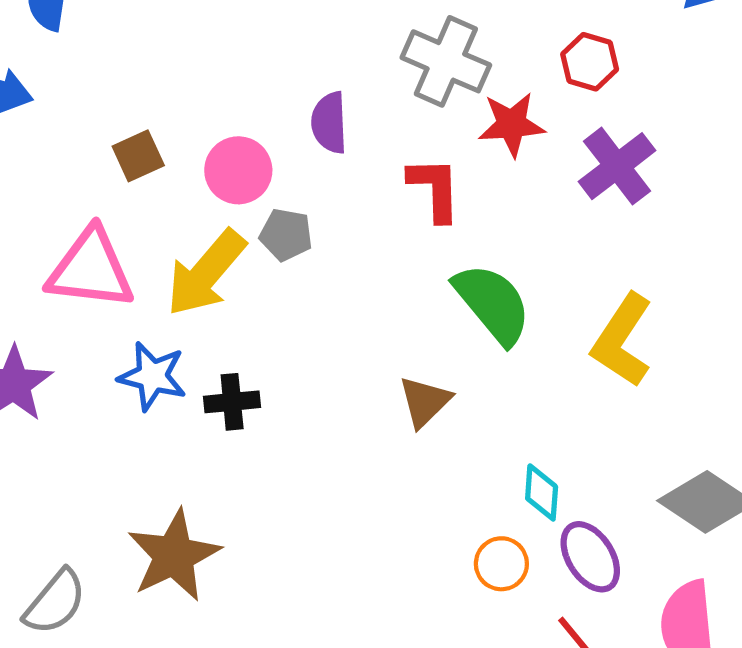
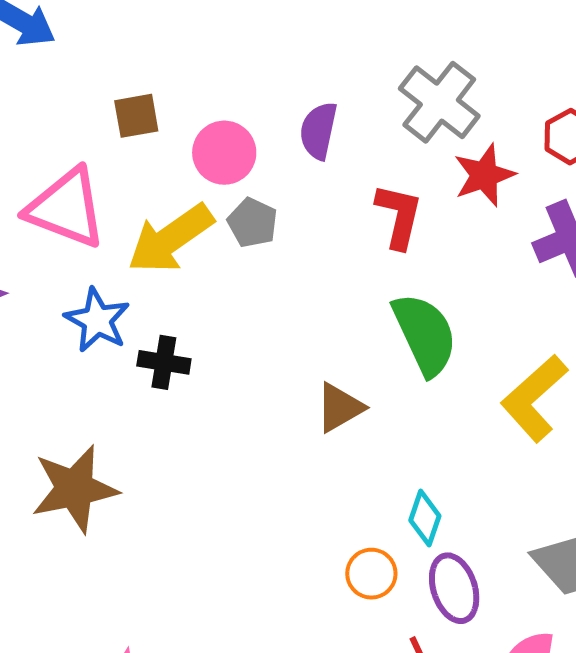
red star: (512, 124) -> (484, 175), turned -30

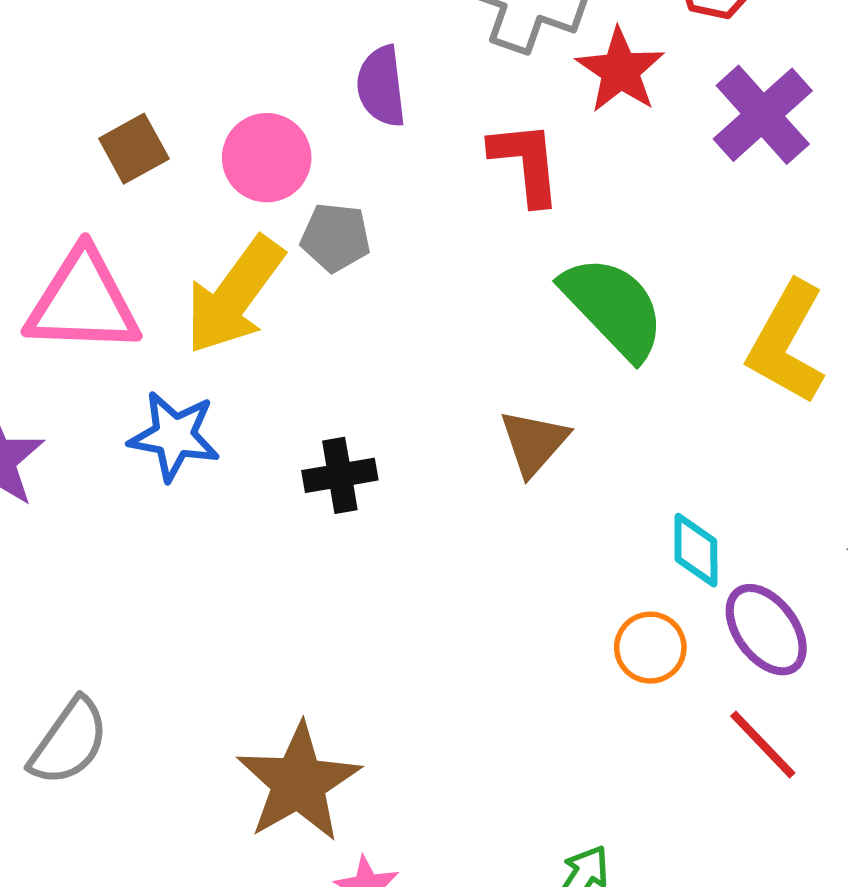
black cross: (164, 362) -> (340, 475), moved
brown star: (75, 489) -> (298, 783), moved

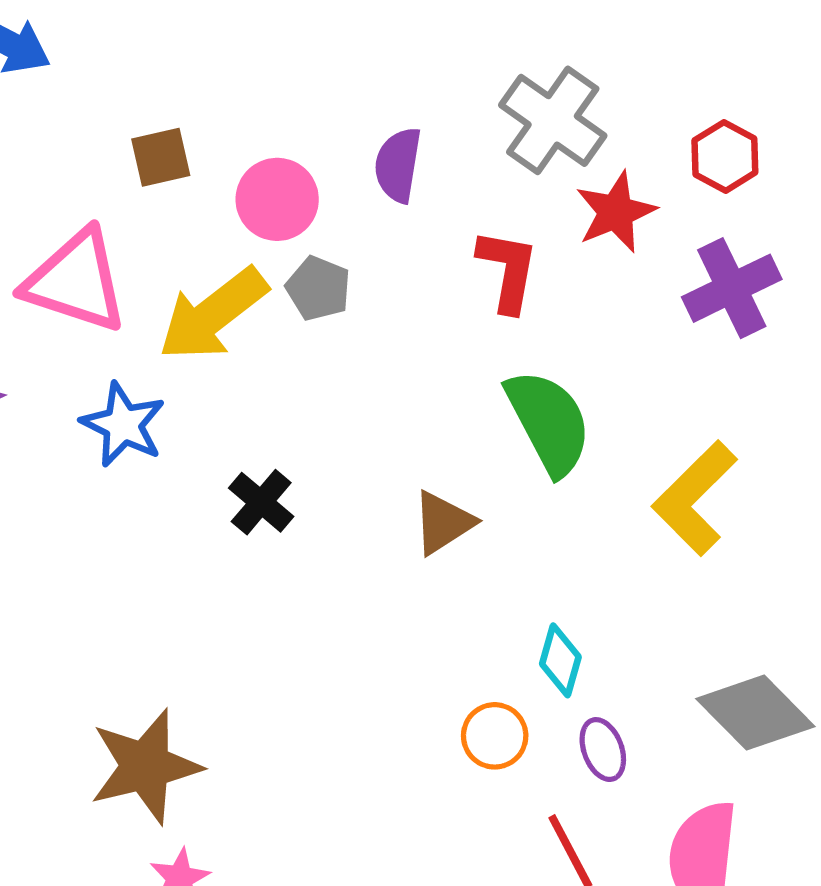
black cross: (340, 475) -> (261, 502), turned 34
purple ellipse: (766, 630) -> (603, 750), size x0.7

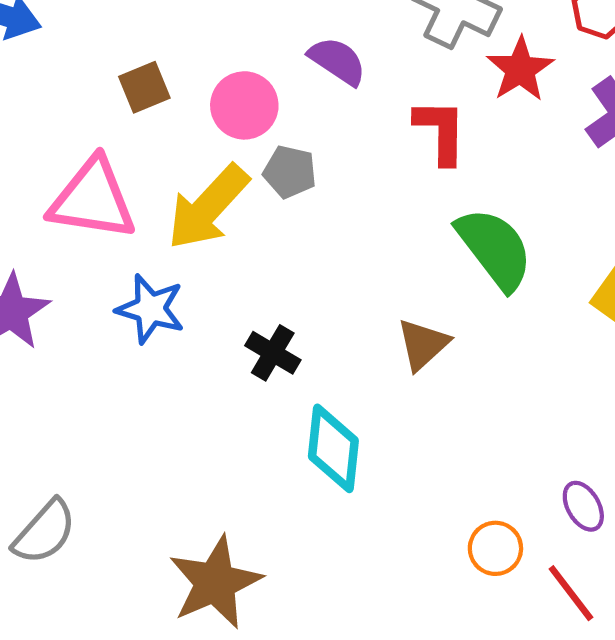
purple semicircle: (398, 165) -> (337, 61), turned 124
cyan diamond: (560, 660) -> (333, 448), moved, size x1.5
orange circle: (495, 736) -> (495, 548), moved

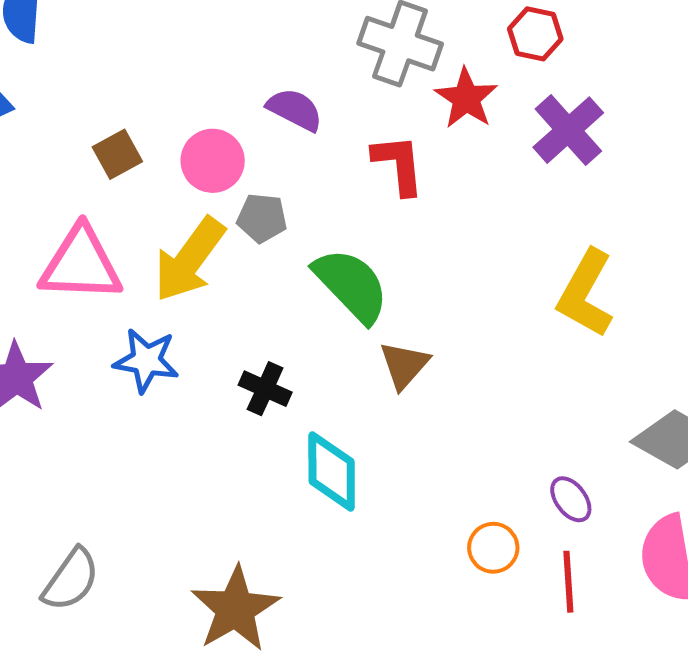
green semicircle: (495, 249) -> (351, 285), moved
red line: (571, 593) -> (568, 582), turned 40

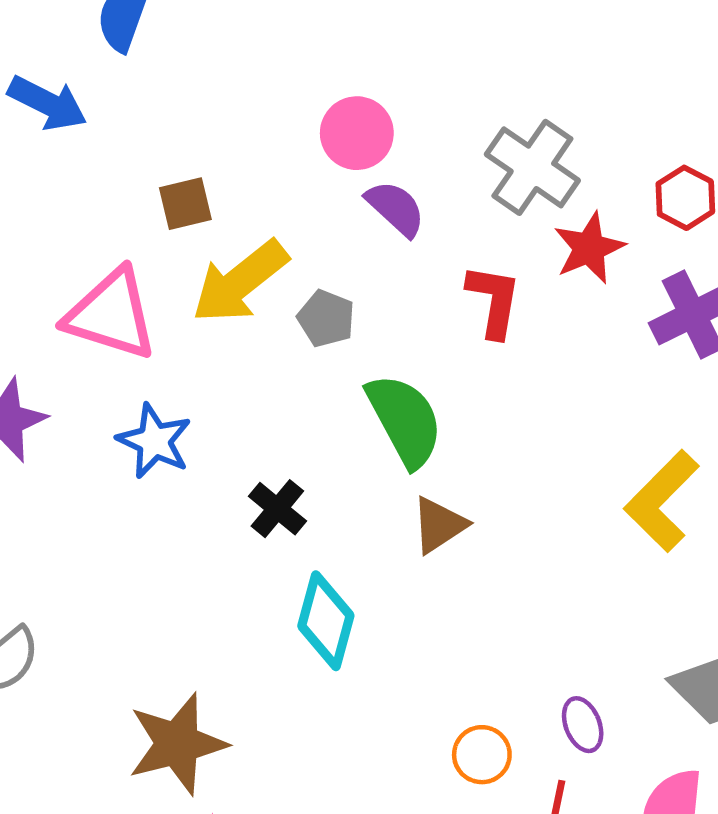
pink circle: (213, 161) -> (357, 133), moved
yellow arrow: (189, 260) -> (240, 282), moved

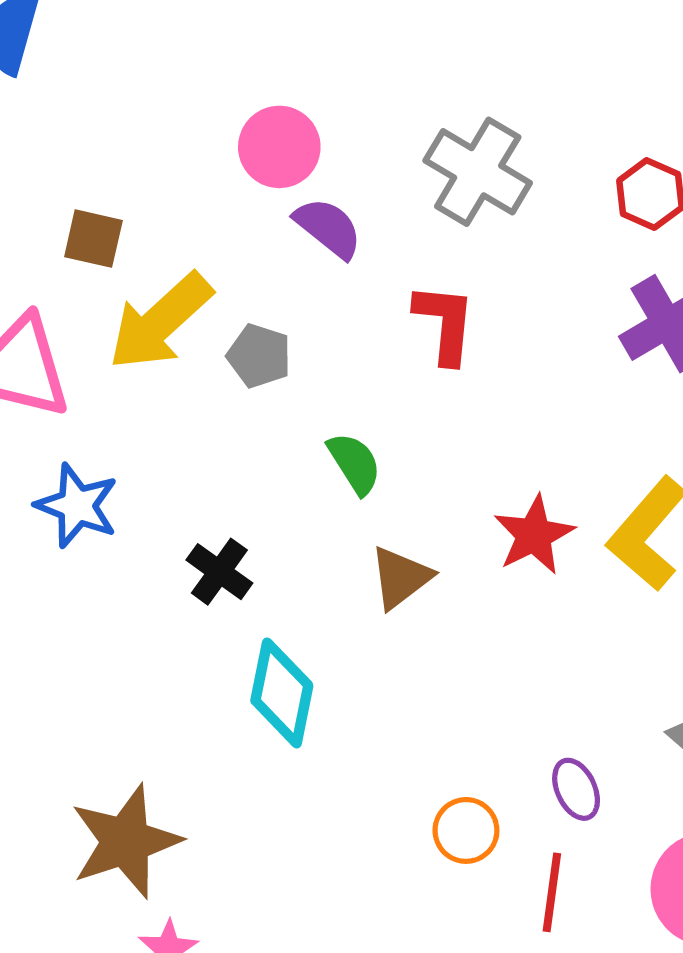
brown square: (185, 204) -> (93, 239), turned 30
red star: (589, 248) -> (534, 535), moved
green semicircle: (405, 420) -> (354, 463), size x0.6

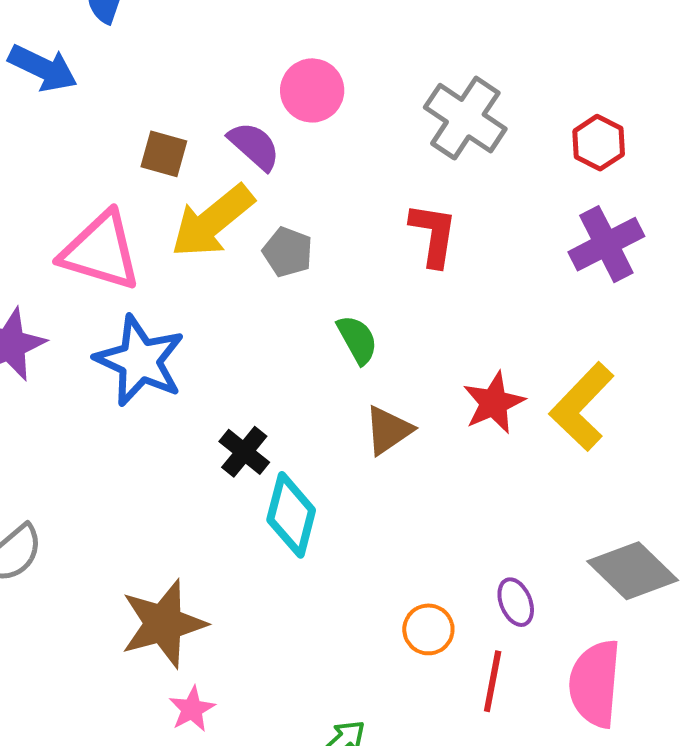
purple semicircle: (328, 228) -> (254, 146), moved
blue star: (77, 506) -> (140, 361), size x1.4
black cross: (219, 572) -> (244, 452), moved

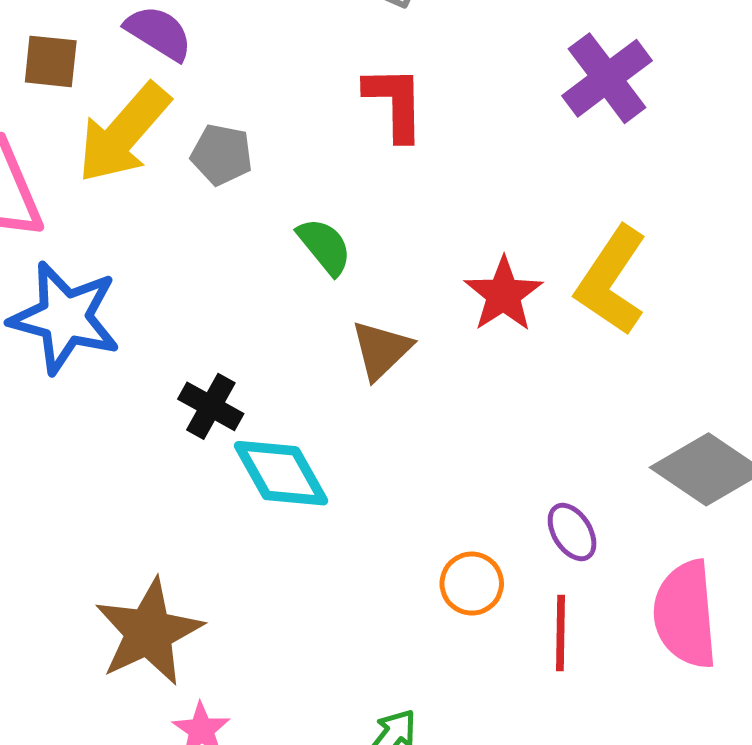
cyan diamond: (291, 515) -> (281, 473), turned -34

